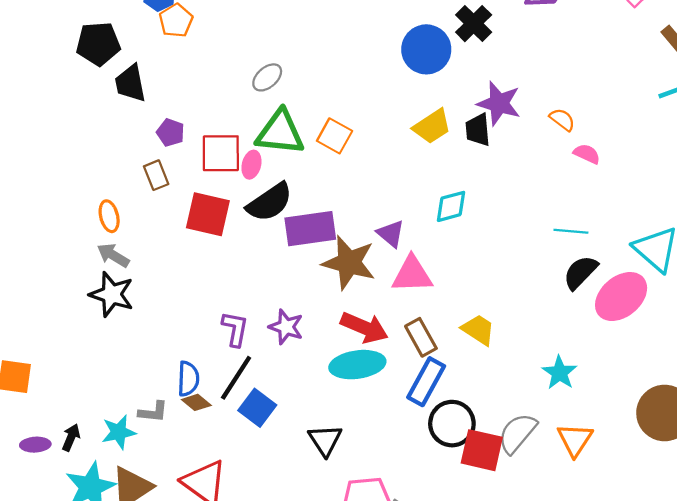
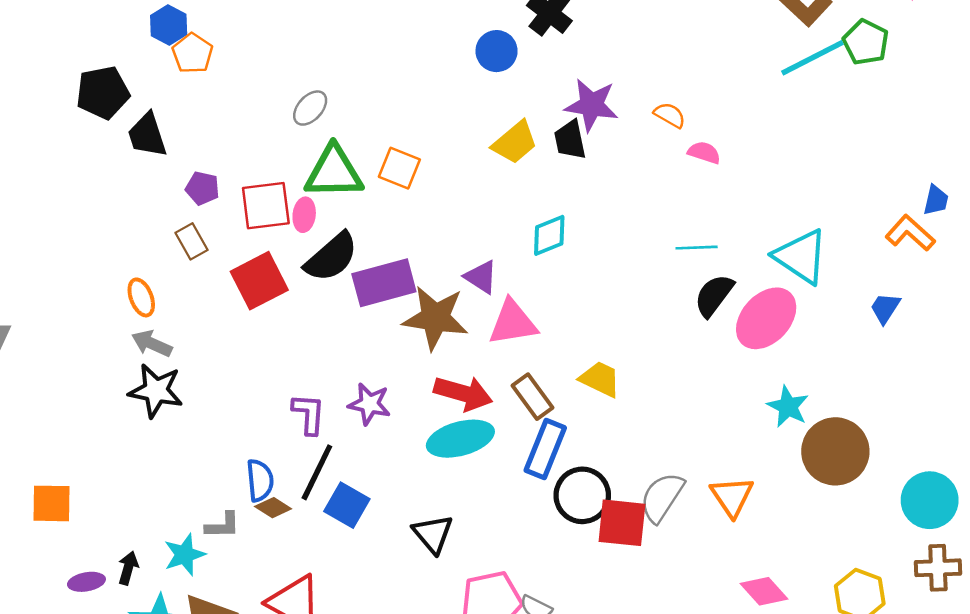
blue circle: (426, 49) -> (497, 51), size x0.7
red square: (208, 214) -> (259, 281), turned -33
cyan star: (560, 373) -> (788, 407), moved

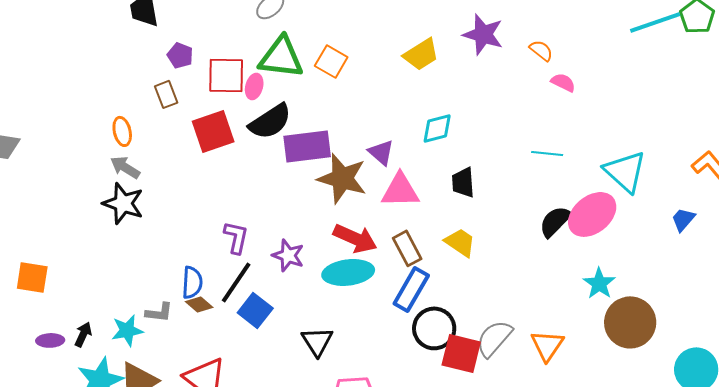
black trapezoid: (570, 140) -> (463, 182), moved
black semicircle: (714, 295) -> (555, 221), moved
purple star: (369, 404) -> (288, 255), moved

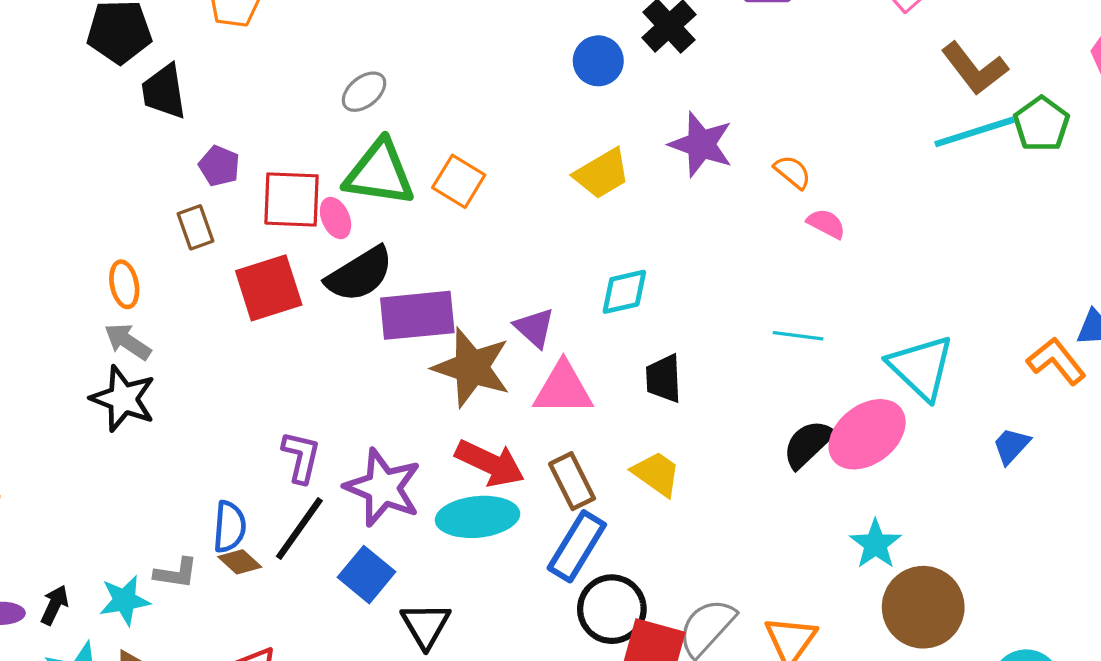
pink ellipse: (254, 86) -> (336, 218), turned -40
purple star: (288, 255) -> (383, 488), size x1.5
blue square: (255, 310) -> (367, 575), moved

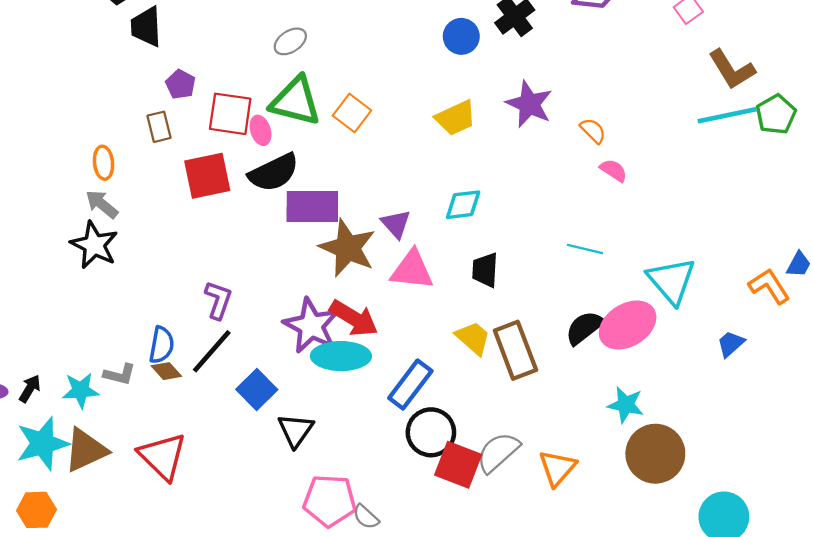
brown rectangle: (572, 481) -> (515, 350), moved, size x1.4
purple star: (383, 488) -> (311, 326), moved
cyan star: (876, 544) -> (626, 405), turned -30

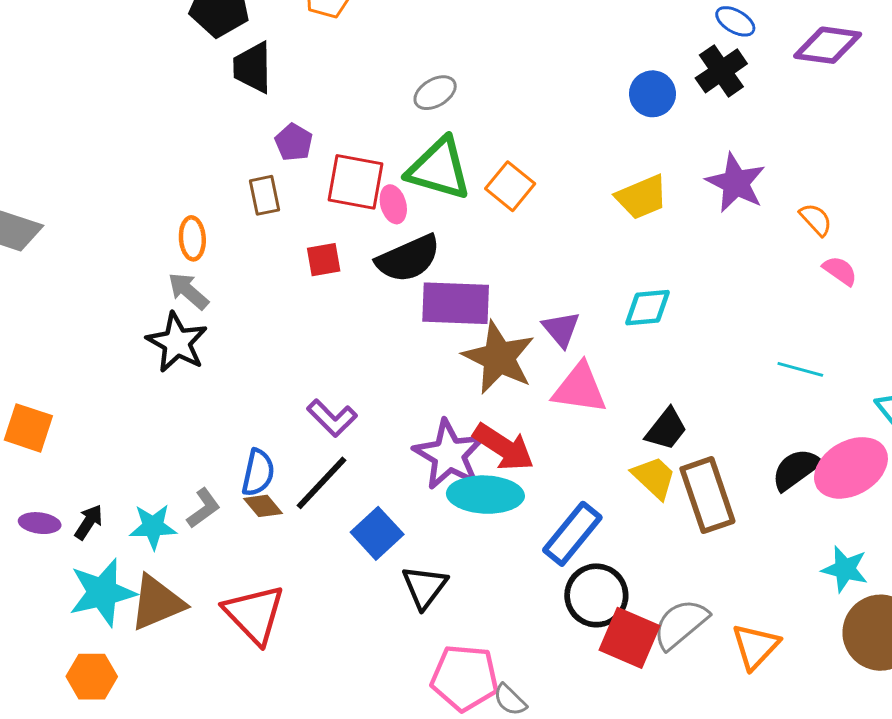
red square: (207, 176) -> (324, 260), size x0.6
black trapezoid: (485, 270) -> (666, 429), moved, turned -147
purple L-shape: (218, 300) -> (332, 418), turned 114
gray L-shape: (120, 374) -> (203, 508), turned -52

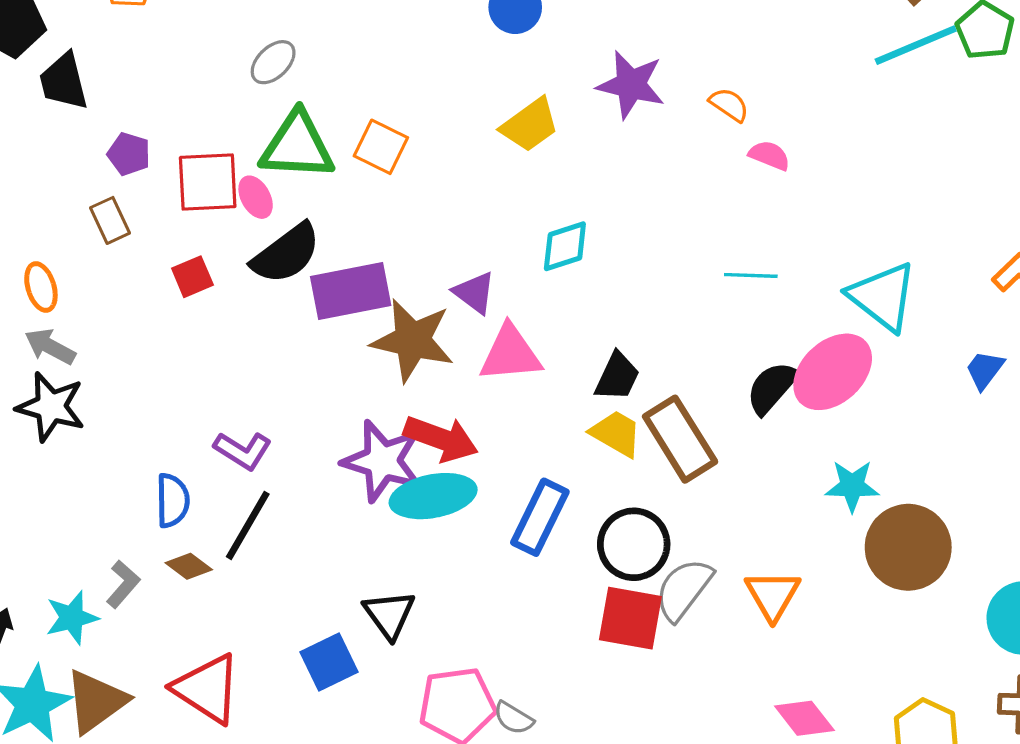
blue semicircle: (258, 473) -> (173, 500), moved
blue square: (377, 533) -> (329, 662), moved, turned 30
black circle: (596, 595) -> (634, 544), moved

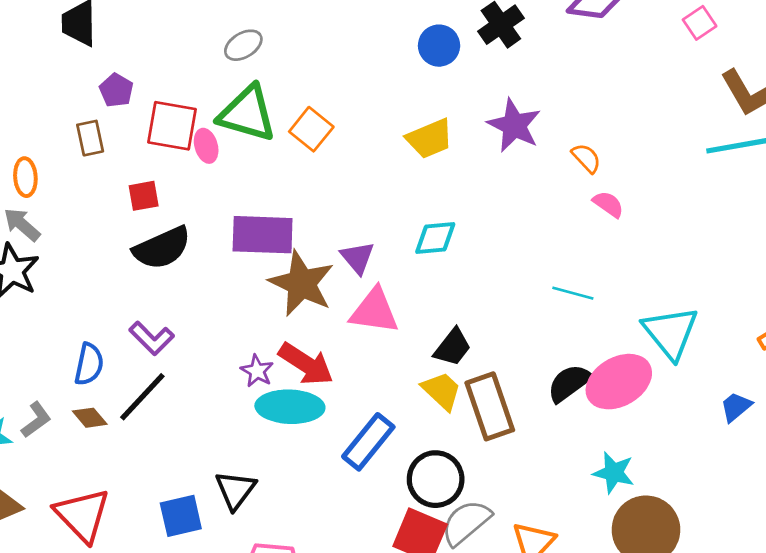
black semicircle: (286, 254) -> (162, 248), moved
purple star: (382, 461) -> (257, 371), size x0.5

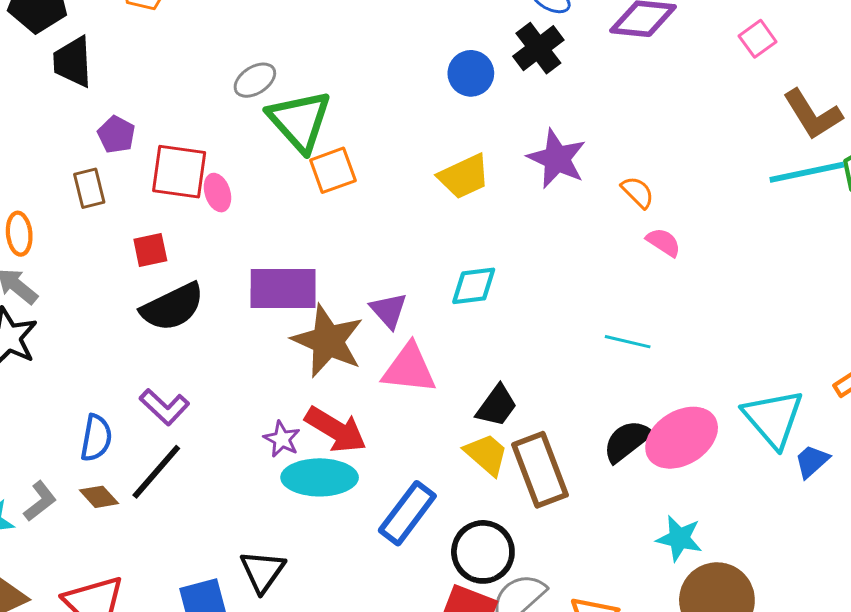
green triangle: (247, 114) -> (300, 121), moved, turned 34
orange square: (311, 129) -> (333, 170), turned 33
cyan triangle: (671, 333) -> (773, 418), moved

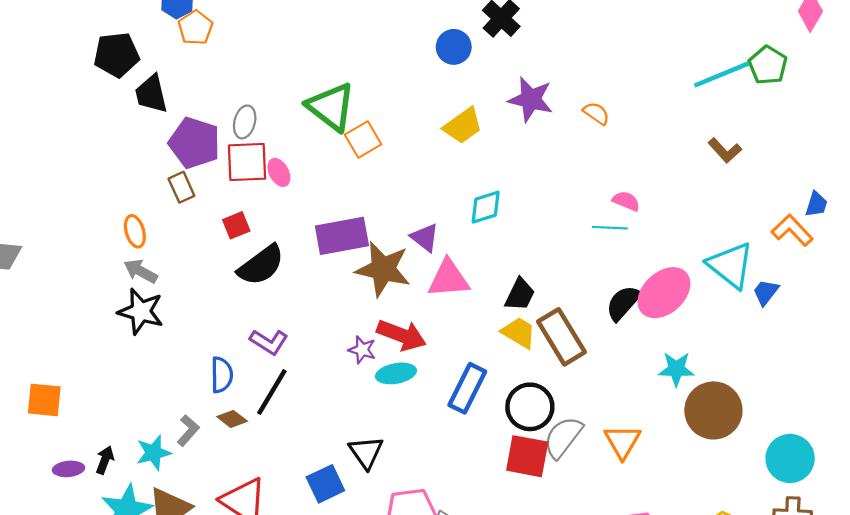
gray ellipse: (255, 80) -> (245, 122), moved, turned -32
brown L-shape: (813, 114) -> (725, 150), moved, size x0.7
purple pentagon: (116, 135) -> (194, 143), size x1.8
pink semicircle: (663, 242) -> (626, 201), moved
cyan ellipse: (320, 477) -> (396, 373), size x0.7

